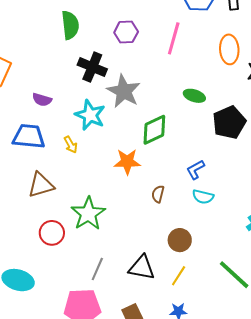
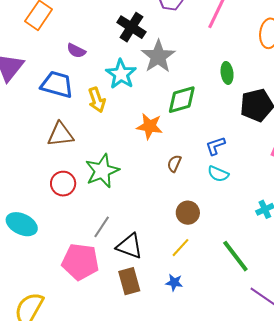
green ellipse: (194, 96) -> (227, 73), turned 55
yellow arrow: (71, 145) -> (97, 100), size x1.4
black triangle: (142, 268) -> (130, 246), moved

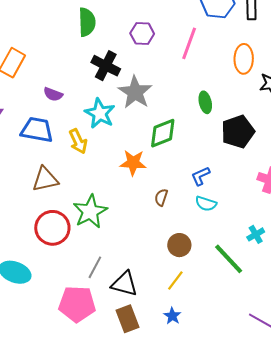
red circle: (63, 184) -> (52, 228), size x1.4
green line: (235, 256) -> (229, 259), moved
blue star: (174, 283) -> (172, 316), turned 30

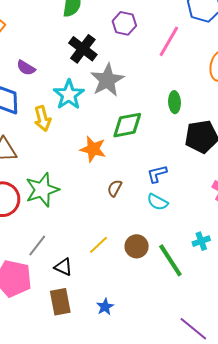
brown circle: (179, 245) -> (137, 246), moved
yellow line: (175, 281) -> (99, 245), moved
black triangle: (124, 284) -> (63, 267), size x0.7

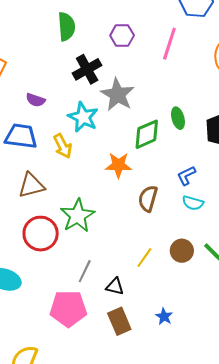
black cross: (83, 49) -> (87, 69), turned 36
green ellipse: (174, 102) -> (178, 118), moved
brown semicircle: (115, 188) -> (148, 199), size x1.5

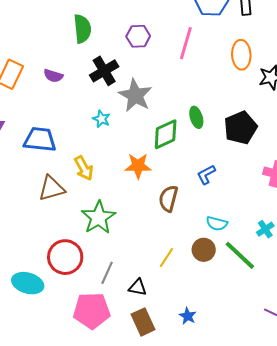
purple semicircle: (36, 100) -> (53, 76), moved
cyan star: (83, 117) -> (101, 119), size x0.6
yellow arrow: (63, 146) -> (84, 168), moved
cyan semicircle: (193, 203) -> (217, 223), moved
red circle: (41, 234) -> (65, 257), moved

